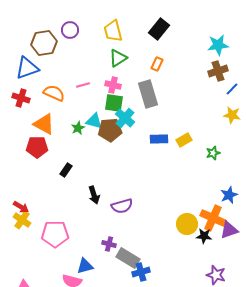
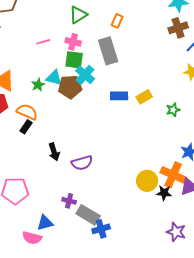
orange semicircle: (54, 93) -> (27, 112), moved

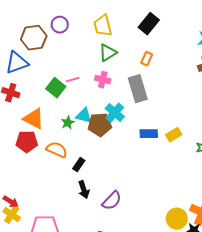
green square: (74, 60) -> (56, 88), moved, turned 30
black rectangle: (26, 127) -> (79, 165), moved
purple semicircle: (82, 163) -> (112, 201), turned -30

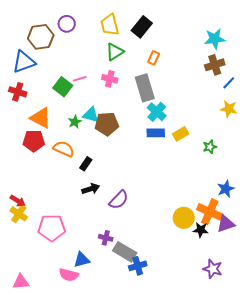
black rectangle: (149, 24) -> (142, 27), moved
cyan cross: (115, 113) -> (157, 112), moved
black arrow: (84, 190) -> (91, 189), turned -90

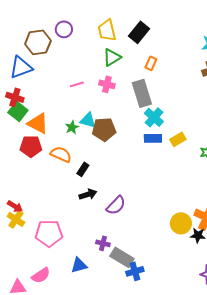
green square: (63, 87) -> (18, 111), moved
pink semicircle: (69, 275) -> (41, 275), moved, turned -48

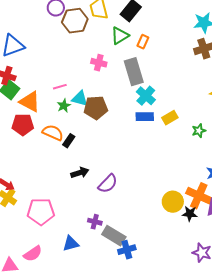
brown hexagon: (38, 42) -> (75, 21), moved
green triangle: (112, 57) -> (120, 36), moved
pink line: (77, 84) -> (60, 87), moved
black rectangle: (83, 169) -> (69, 141), moved

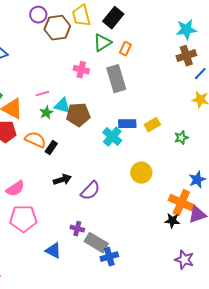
cyan cross: (146, 96) -> (112, 137), moved
yellow circle: (173, 202) -> (141, 173), moved
blue triangle: (71, 244) -> (53, 251), turned 42
pink semicircle: (33, 254) -> (15, 189), moved

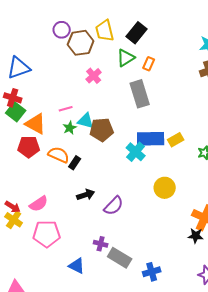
pink cross: (81, 70) -> (94, 76), moved, turned 35
blue rectangle: (127, 124) -> (151, 139), size x1.5
blue cross: (109, 257) -> (152, 272), moved

